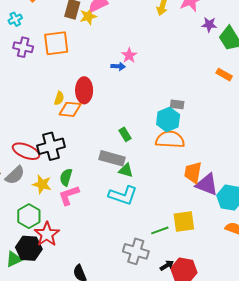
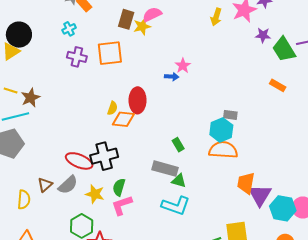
purple triangle: (207, 185) -> (260, 195), turned 40

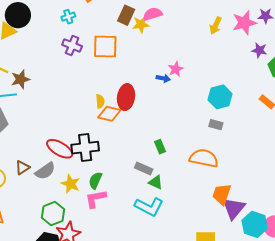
yellow semicircle: (112, 108) -> (100, 101), turned -32
cyan hexagon: (221, 130) -> (220, 97), moved
gray rectangle: (165, 169) -> (144, 168), size x0.7

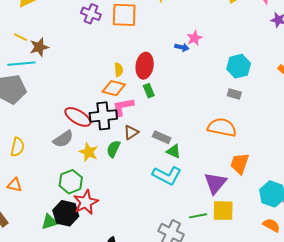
orange diamond: (109, 114) -> (114, 88), moved
green rectangle: (160, 147) -> (149, 91), moved
brown triangle: (22, 168) -> (131, 132), moved
pink L-shape: (96, 199) -> (123, 107), moved
purple triangle: (234, 208) -> (215, 183), moved

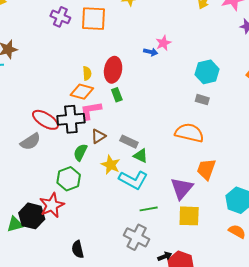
yellow star: (89, 152) -> (111, 165), moved
green hexagon: (71, 182) -> (69, 179), moved
green line: (198, 216) -> (149, 209), moved

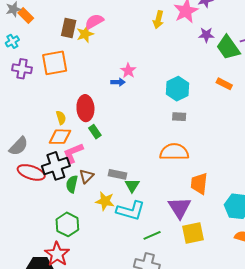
gray semicircle: (30, 142) -> (19, 146), moved
green semicircle: (80, 152) -> (72, 184), moved
green triangle: (141, 156) -> (132, 186), turned 49

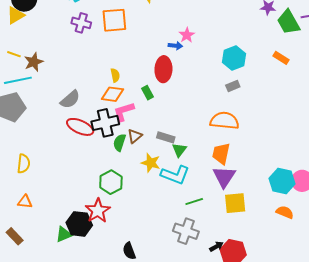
red ellipse: (85, 108) -> (163, 69), moved
gray rectangle: (179, 117) -> (233, 86), turned -32
orange trapezoid: (199, 184) -> (221, 154), moved

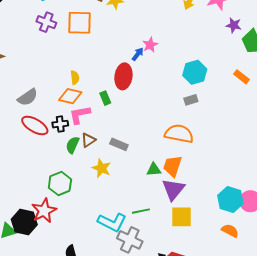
blue arrow: (175, 46) -> (138, 54), turned -64
black cross: (105, 123) -> (60, 124), size x0.6
green triangle: (179, 150) -> (154, 169), moved, turned 42
cyan L-shape: (175, 175) -> (112, 222), moved

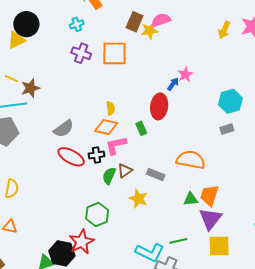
orange semicircle: (179, 134) -> (191, 160), moved

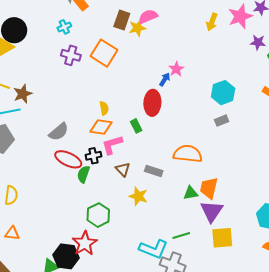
orange square: (114, 53) -> (104, 53), turned 36
brown triangle: (125, 171) -> (123, 169), turned -35
green semicircle: (109, 176) -> (83, 174), moved

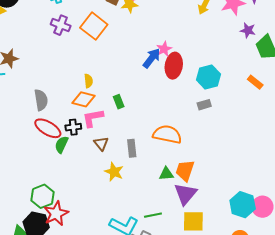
blue arrow: (165, 79) -> (152, 58), size x1.5
red ellipse: (152, 103) -> (174, 66), moved
gray semicircle: (59, 132) -> (41, 100), turned -65
gray rectangle: (154, 171) -> (132, 148), turned 60
green hexagon: (98, 215) -> (42, 196), moved

